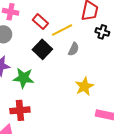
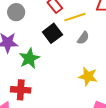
green star: (24, 78) -> (29, 58), turned 30
yellow star: (84, 86) -> (88, 76), turned 30

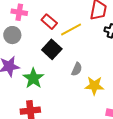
gray semicircle: (83, 38) -> (77, 69), moved

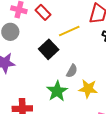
red rectangle: (49, 22) -> (43, 12), moved
green star: (33, 78) -> (57, 91), moved

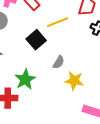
green star: (57, 91) -> (25, 79), moved

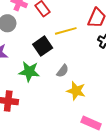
green star: (25, 79) -> (29, 72), moved, turned 30

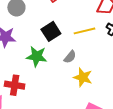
yellow line: (66, 31) -> (85, 31), moved

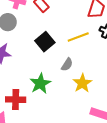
green star: (37, 56) -> (40, 83), moved, turned -30
yellow star: (83, 77) -> (82, 83), turned 30

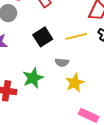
gray semicircle: (67, 65) -> (62, 62), turned 56

